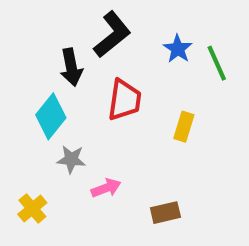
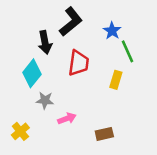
green line: (217, 63) -> (128, 51), moved

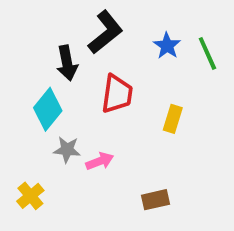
green line: (128, 51) -> (207, 53), moved
pink arrow: (67, 118) -> (100, 161), moved

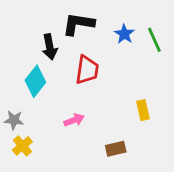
black L-shape: (105, 32) -> (78, 24), turned -132
yellow rectangle: (173, 119) -> (143, 110), moved, turned -30
gray star: (67, 150) -> (14, 120), moved

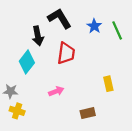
black L-shape: (78, 24) -> (59, 18), turned 50
yellow cross: (22, 146) -> (17, 111), turned -32

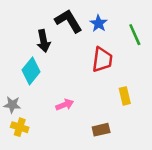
blue star: (94, 26) -> (99, 23), moved
red trapezoid: (66, 53) -> (102, 60), moved

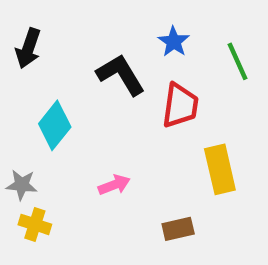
black L-shape: (68, 21) -> (121, 75), moved
black arrow: (43, 41) -> (28, 48), moved, turned 30
yellow rectangle: (125, 96) -> (220, 169), size x1.5

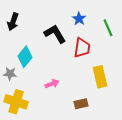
gray star: (22, 185) -> (10, 74), moved
yellow cross: (35, 224) -> (16, 102), size x1.6

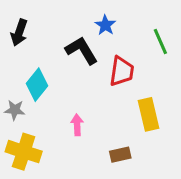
blue star: (79, 19) -> (105, 25), moved
pink arrow: (52, 84) -> (77, 125), turned -72

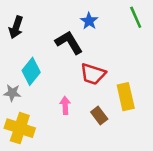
green line: (160, 42) -> (136, 17), moved
red trapezoid: (122, 71) -> (93, 74), moved, turned 100
brown rectangle: (120, 155) -> (99, 116), moved, turned 66

